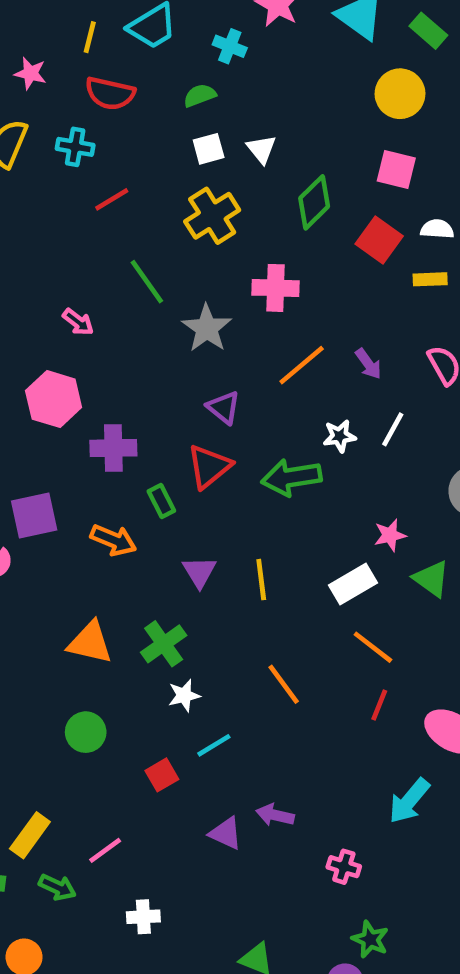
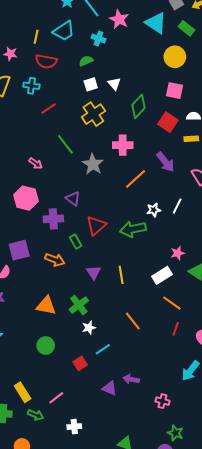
purple arrow: (368, 364) -> (165, 162), moved, size x1.5
purple triangle: (224, 407) -> (73, 199), moved
yellow rectangle: (30, 835) -> (23, 392), turned -66

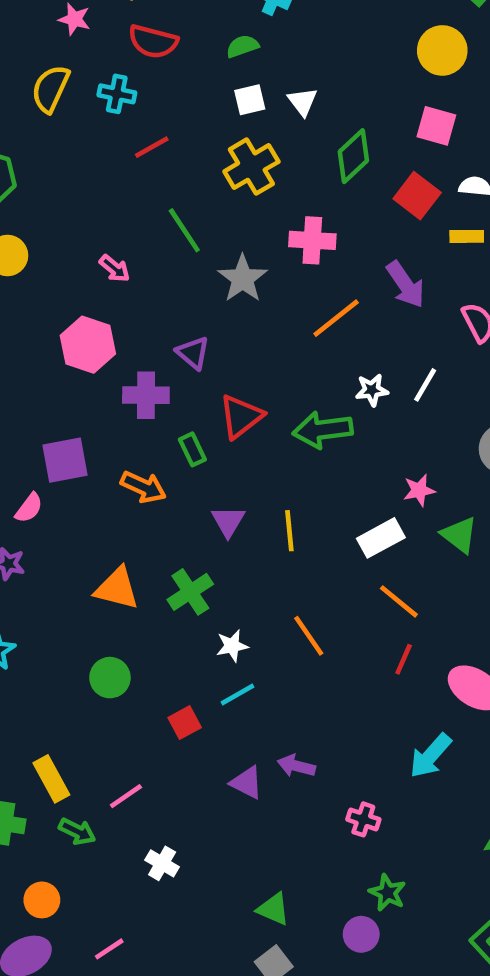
white star: (89, 328) -> (232, 646), moved
white cross: (74, 427) -> (162, 863), turned 32

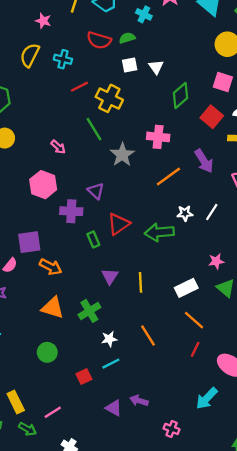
red semicircle: (153, 42) -> (99, 40), moved
yellow cross: (251, 167) -> (109, 98), moved, turned -35
orange arrow: (143, 487) -> (51, 267), moved
pink star: (419, 490) -> (216, 261), moved

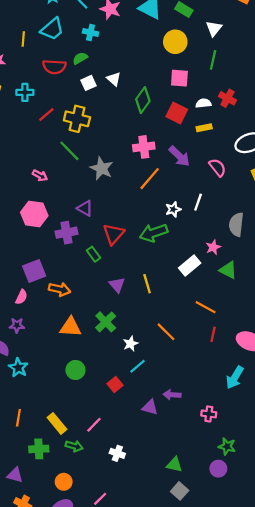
pink cross: (158, 137) -> (144, 147), moved
white rectangle: (186, 288) -> (190, 266), moved

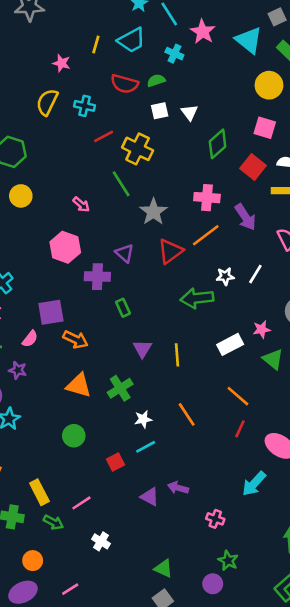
red triangle: (114, 234) -> (170, 251), moved

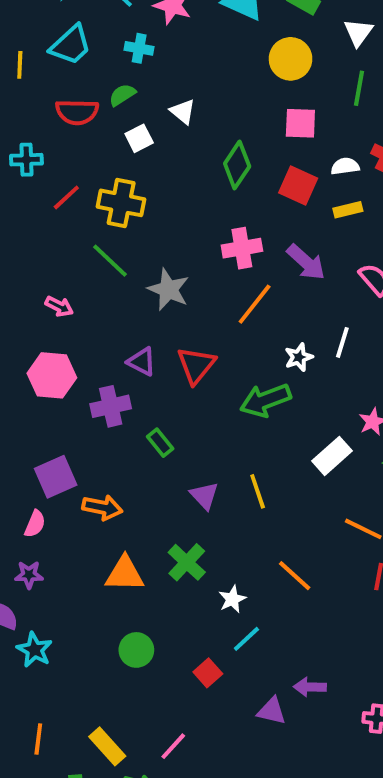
white triangle: (189, 112) -> (183, 111), moved
red triangle: (170, 251) -> (196, 365), moved

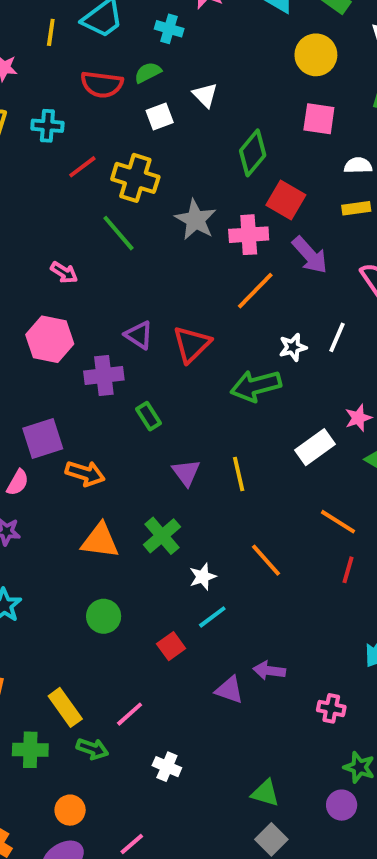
red square: (298, 186) -> (286, 200), moved
gray star: (168, 289) -> (196, 220), moved

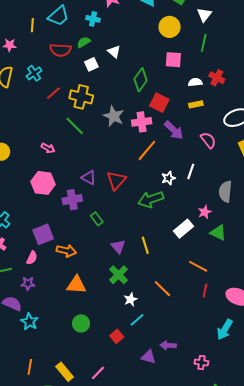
cyan cross: (47, 126) -> (34, 73), turned -35
green cross: (162, 536) -> (118, 275), moved

